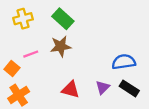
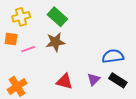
orange square: (12, 68) -> (11, 39), moved, turned -32

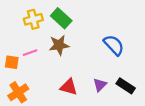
yellow cross: (21, 17) -> (33, 19), moved
orange square: (11, 39) -> (12, 62), moved
blue semicircle: (113, 56) -> (114, 45), moved, turned 55

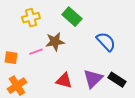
green rectangle: (61, 18) -> (72, 17), moved
pink line: (30, 53) -> (36, 52), moved
purple triangle: (100, 85) -> (93, 79), size x1.5

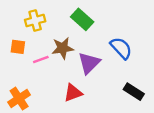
orange square: (11, 58) -> (18, 47), moved
purple triangle: (93, 79) -> (89, 63), moved
red triangle: (64, 81) -> (73, 93), turned -36

